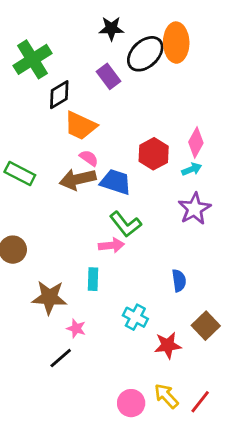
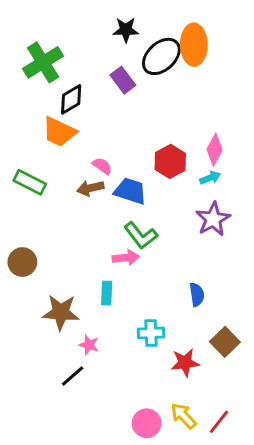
orange trapezoid: (80, 126) -> (59, 132), moved
brown arrow: (78, 179) -> (90, 188), size x0.7
cyan cross: (135, 317) -> (151, 333), turned -30

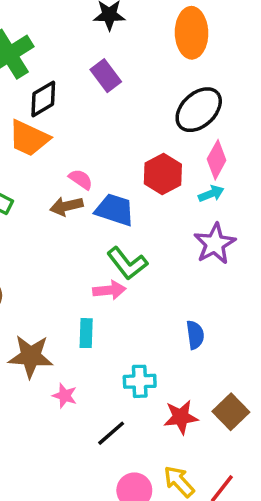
black ellipse: (161, 56) -> (199, 110), moved
brown square: (225, 342) -> (231, 412), moved
black line: (73, 376) -> (111, 433), moved

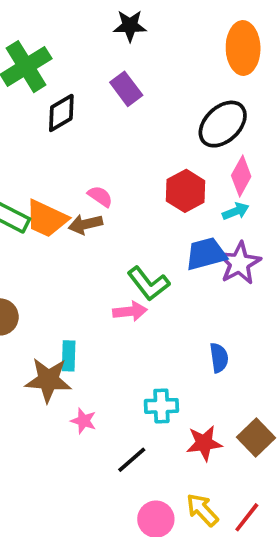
orange ellipse: (192, 33) -> (243, 48), moved
orange trapezoid: (29, 138) -> (46, 219), moved
blue trapezoid: (115, 210) -> (206, 254), moved, turned -33
cyan rectangle: (86, 333) -> (69, 356), moved

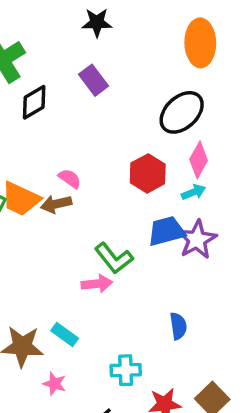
cyan rectangle: (69, 356) -> (65, 335), moved, turned -56

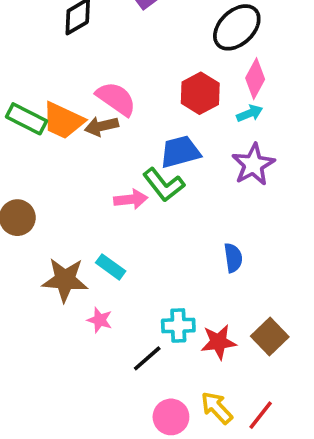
pink semicircle: (70, 179) -> (116, 99), size x1.6
blue trapezoid: (166, 231) -> (180, 152), moved
pink arrow: (97, 284) -> (131, 199), moved
cyan cross: (126, 370) -> (178, 325), moved

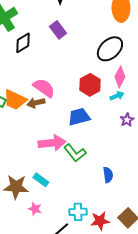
purple star: (253, 165) -> (127, 120), moved, size x0.6
green L-shape: (164, 185) -> (75, 153), moved
pink arrow: (131, 199) -> (52, 143), size x1.5

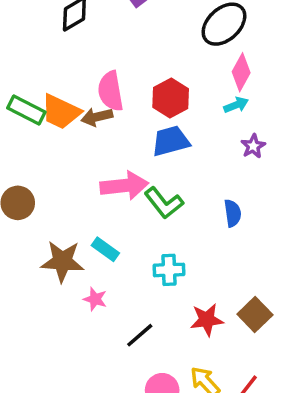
red hexagon: (90, 85) -> (171, 98), moved
pink semicircle: (44, 88) -> (111, 91), turned -135
blue semicircle: (108, 175) -> (233, 213), moved
cyan cross: (78, 212) -> (169, 270), moved

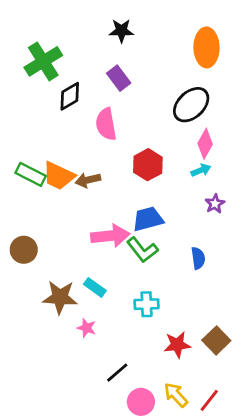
pink semicircle: (111, 91) -> (106, 124), moved
blue trapezoid: (171, 141) -> (148, 219), moved
black line: (140, 335) -> (117, 373), moved

